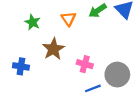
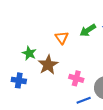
green star: (33, 22) -> (29, 53), moved

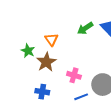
orange triangle: (62, 38) -> (51, 40), moved
blue cross: (19, 80) -> (42, 92), moved

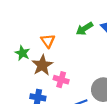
pink cross: (74, 75) -> (61, 80), moved

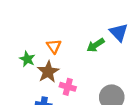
green arrow: (84, 29) -> (96, 45), moved

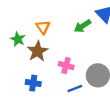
pink cross: (68, 87) -> (66, 65), moved

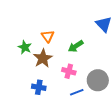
green arrow: (83, 26) -> (76, 46), moved

